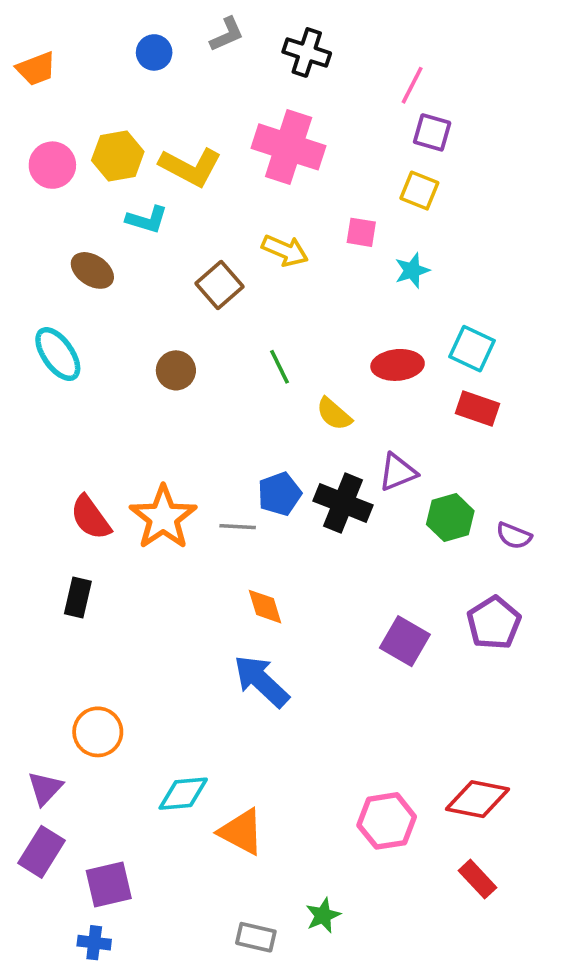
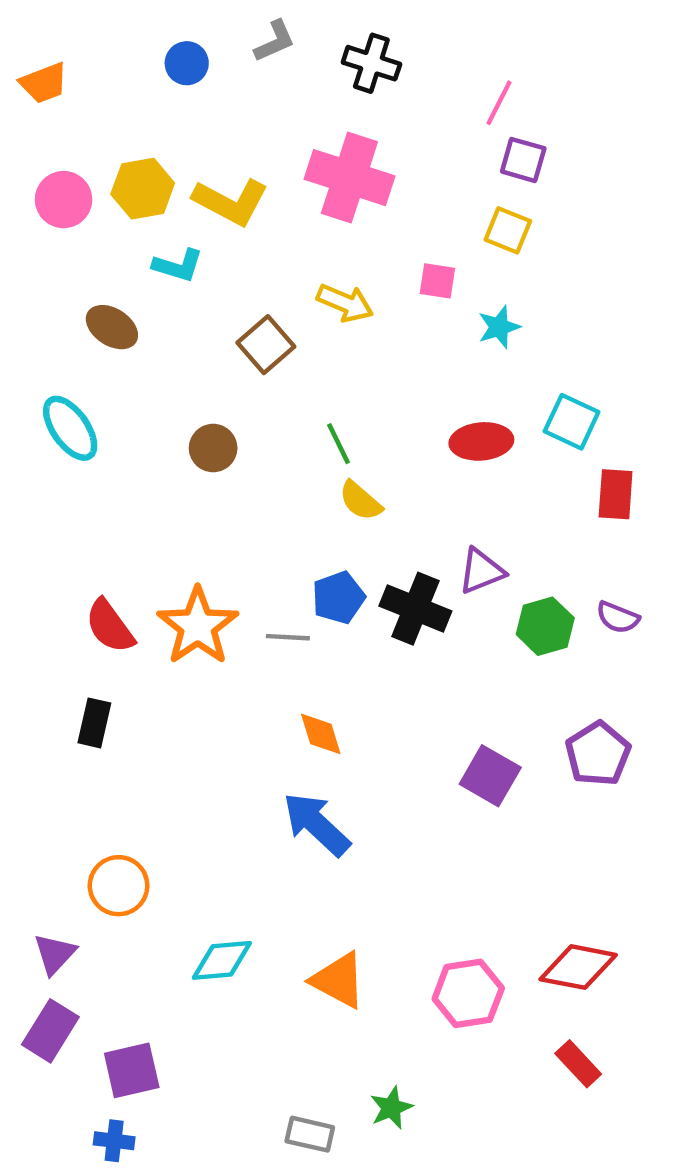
red rectangle: (477, 409) -> (616, 494), moved, turned 75
yellow semicircle: (334, 414) -> (360, 501), moved
purple semicircle: (514, 536) -> (618, 617), moved
orange triangle: (241, 832) -> (338, 980), moved

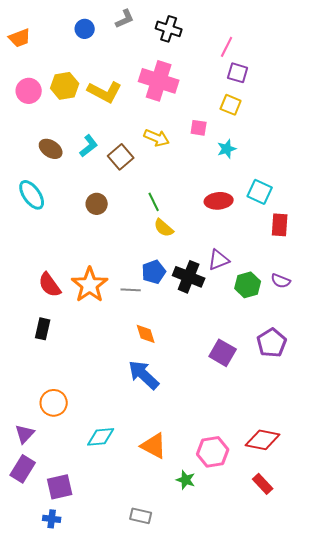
cyan L-shape: (178, 266) -> (89, 146), moved, turned -55
green star: (391, 1108) -> (186, 480), moved, turned -30

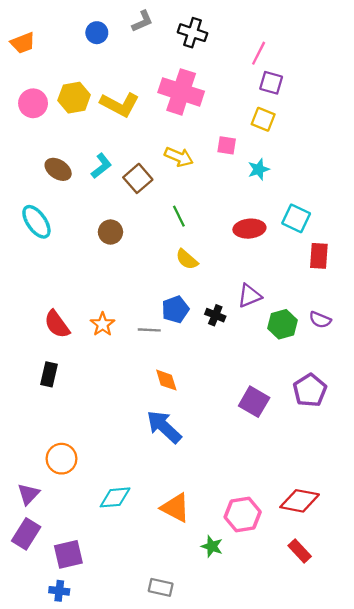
green line: (154, 202) -> (179, 216), moved
black cross: (189, 277) -> (215, 315), size x0.6
orange star: (90, 285) -> (103, 324), size x0.6

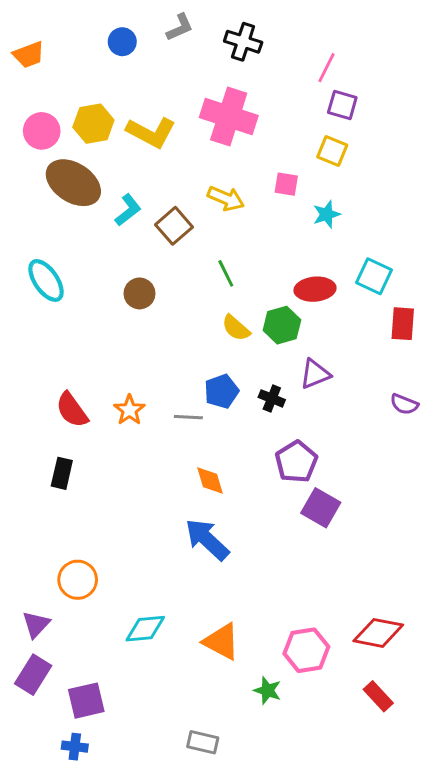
brown ellipse: (58, 169) -> (73, 183), moved, size x1.6
green hexagon: (282, 324) -> (282, 325), moved
purple pentagon: (310, 390) -> (296, 462), moved

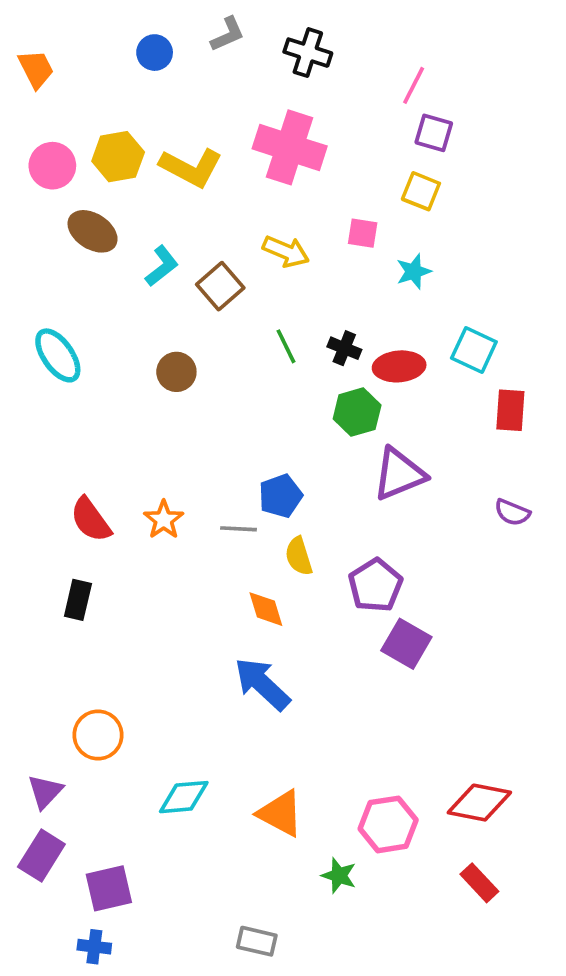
orange trapezoid: (29, 55) -> (36, 69), turned -96
brown ellipse: (73, 183) -> (93, 231), size x0.7
yellow semicircle: (236, 328) -> (299, 556), moved, turned 32
purple triangle: (315, 374) -> (399, 474), size x1.4
black cross: (272, 398) -> (344, 348), moved

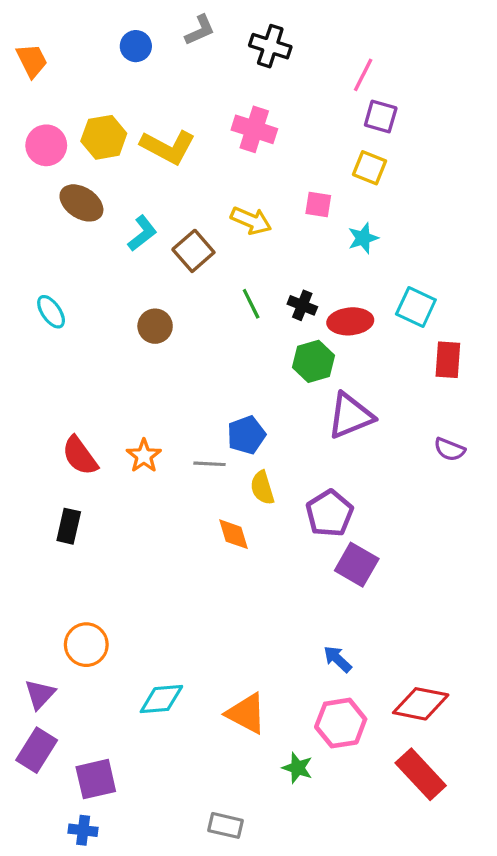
pink cross: (290, 147) -> (254, 129), size x0.7
cyan ellipse: (58, 355) -> (51, 312), size x0.7
blue arrow: (262, 684) -> (337, 659), moved, size x0.6
red rectangle: (479, 883) -> (421, 774), size x1.5

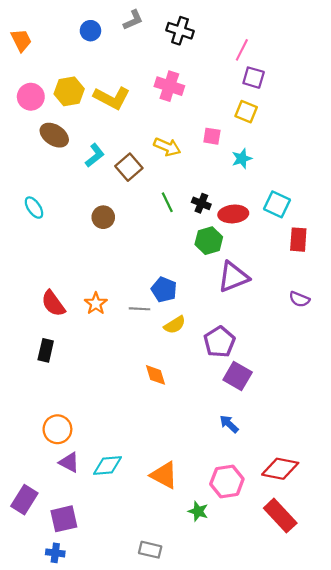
blue pentagon: (246, 435) -> (164, 290), turned -30
yellow semicircle: (262, 488) -> (175, 325), turned -105
orange diamond: (233, 534) -> (155, 375), moved
blue arrow: (337, 659) -> (229, 424), moved
purple triangle: (40, 694) -> (69, 462), moved, turned -45

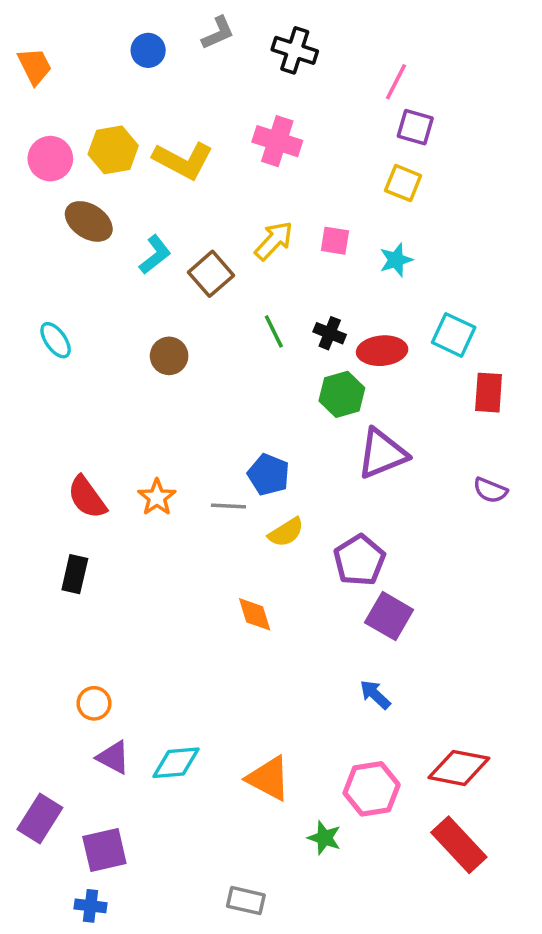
pink square: (212, 136) -> (335, 241), moved
yellow arrow: (167, 147) -> (274, 241), turned -70
orange circle: (57, 429) -> (94, 703), size x0.7

